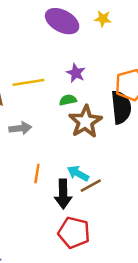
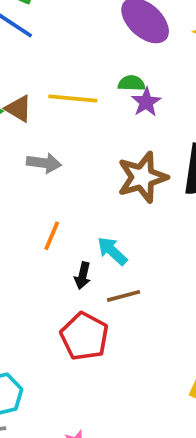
green semicircle: (68, 100) -> (132, 83), moved
brown line: (91, 186) -> (124, 296), moved
black arrow: (63, 194) -> (83, 276), size x0.6

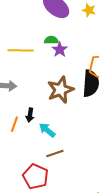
black arrow: (83, 276) -> (30, 115), moved

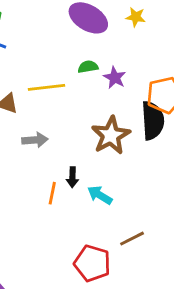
purple star: (60, 50) -> (115, 78), moved
brown line: (55, 154) -> (132, 239), moved

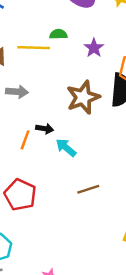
green semicircle: (88, 67) -> (58, 34), moved
black arrow: (72, 177) -> (45, 129), turned -90
red pentagon: (92, 263) -> (20, 195), moved

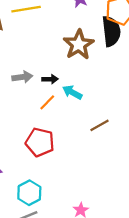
gray arrow: (17, 92) -> (22, 77), moved
orange line: (25, 140) -> (47, 102), moved, turned 36

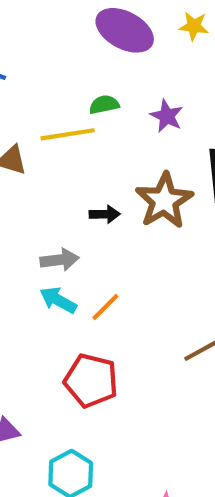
black arrow: (50, 79) -> (105, 214), moved
cyan arrow: (72, 92) -> (58, 300), moved

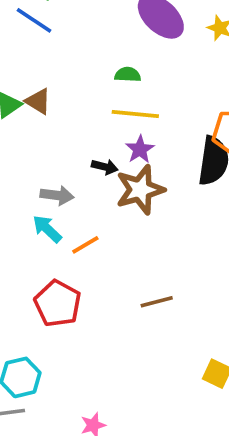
purple star: (167, 116) -> (140, 149), moved
yellow line: (68, 134) -> (135, 114), moved
brown star: (164, 201) -> (140, 190), moved

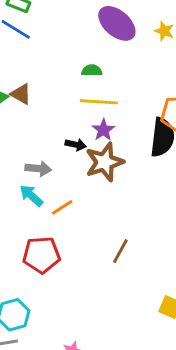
brown line: (157, 302) -> (120, 251), turned -45
red pentagon: (58, 303) -> (41, 255), turned -30

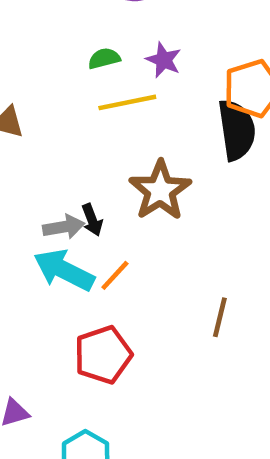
purple star: (103, 130) -> (164, 60), moved
black arrow: (76, 145) -> (92, 220), moved, turned 72
cyan arrow: (31, 196) -> (64, 270), size x1.5

